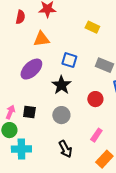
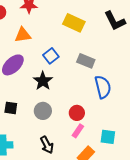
yellow rectangle: (92, 27) -> (74, 23), size x1.5
blue square: (69, 60) -> (51, 56), turned 35
red circle: (95, 99) -> (77, 113), moved

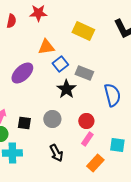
orange triangle: (23, 35) -> (46, 47), moved
gray rectangle: (86, 61) -> (84, 73), moved
black star: (43, 81) -> (66, 89), moved
black square: (11, 108) -> (24, 123), moved

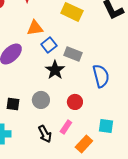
pink rectangle: (87, 139) -> (66, 127), moved

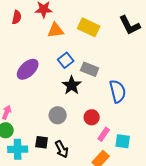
orange triangle: (35, 28) -> (56, 30), moved
black square: (13, 104) -> (42, 142), moved
pink rectangle: (66, 127) -> (104, 134), moved

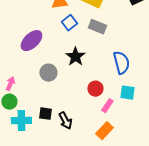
blue square: (66, 60) -> (69, 23), moved
gray rectangle: (90, 69) -> (97, 27), moved
gray circle: (58, 115) -> (48, 73), moved
cyan square: (123, 141) -> (127, 93), moved

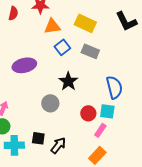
purple ellipse: (31, 41) -> (24, 65), turned 30
gray circle: (48, 73) -> (50, 103), moved
cyan square: (127, 93) -> (107, 111), moved
black arrow: (65, 121) -> (58, 145), turned -114

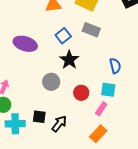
blue square: (62, 47) -> (63, 36), moved
purple ellipse: (24, 65) -> (25, 44), turned 30
blue semicircle: (114, 87) -> (115, 66), size x0.7
red circle: (88, 113) -> (81, 93), moved

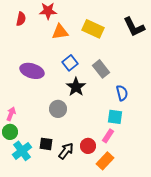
gray rectangle: (91, 30) -> (101, 69), moved, turned 30
red circle: (81, 93) -> (88, 146), moved
cyan cross: (15, 124) -> (22, 151), turned -36

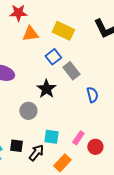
blue square: (70, 63) -> (53, 57), moved
cyan square: (115, 117) -> (51, 137), moved
red circle: (88, 146) -> (95, 147), moved
orange rectangle: (105, 161) -> (62, 163), moved

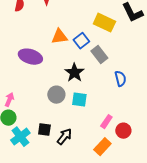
yellow rectangle: (63, 31) -> (104, 23), moved
orange triangle: (30, 34) -> (59, 37), moved
cyan square: (51, 137) -> (79, 100), moved
orange rectangle: (62, 163) -> (102, 147), moved

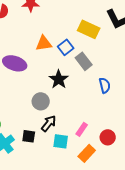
cyan square: (79, 100) -> (61, 141), moved
pink rectangle: (106, 122) -> (82, 129), moved
black arrow: (64, 137) -> (49, 123), moved

